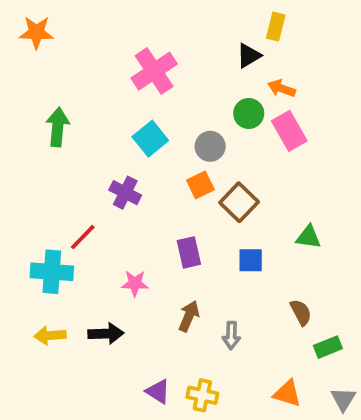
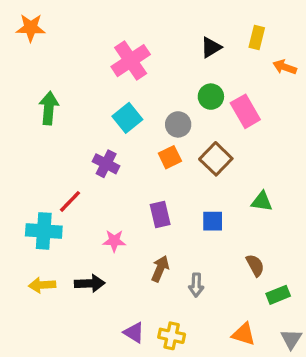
yellow rectangle: (276, 27) -> (257, 38), moved
orange arrow: (282, 88) -> (285, 67), moved
brown square: (239, 202) -> (216, 159), moved

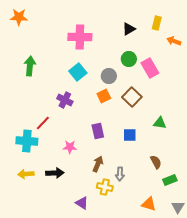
pink cross: (131, 61) -> (80, 37), turned 35
yellow cross: (172, 336) -> (105, 187), moved

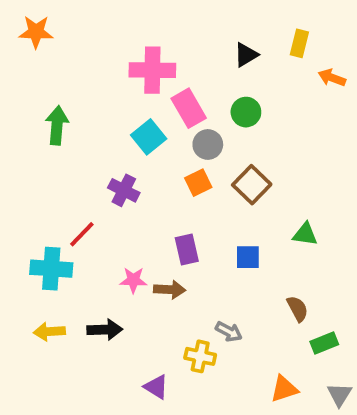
pink rectangle: (150, 68) -> (189, 108), moved
brown arrow: (98, 164) -> (170, 290), moved, turned 70
gray arrow: (120, 174) -> (229, 332), turned -64
orange triangle: (149, 204) -> (284, 389), turned -35

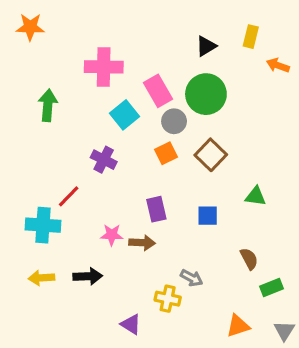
pink cross: (152, 70) -> (104, 67), moved
green circle: (246, 112) -> (206, 94), size x1.6

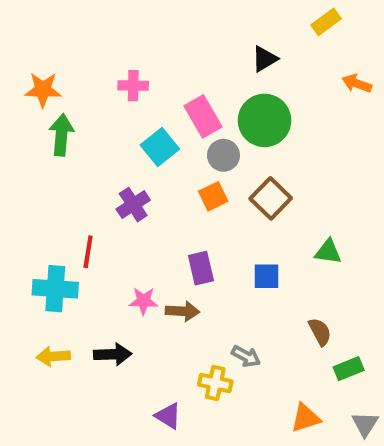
orange star: (30, 27) -> (43, 90), moved
yellow rectangle: (251, 37) -> (326, 22), moved, turned 40
pink cross: (104, 67) -> (133, 86), size x0.6
purple cross: (104, 160) -> (133, 205), turned 30
red line: (69, 196) -> (88, 252), turned -35

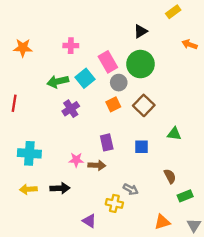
green arrow: (61, 135) -> (58, 81), moved, turned -108
red line: (88, 252) -> (14, 103), moved

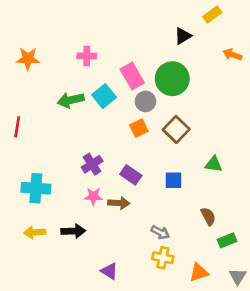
black triangle: (140, 31) -> (183, 36), moved
purple cross: (71, 109) -> (92, 164), moved
purple rectangle: (107, 142) -> (131, 175), turned -42
yellow cross: (114, 203) -> (163, 258), moved

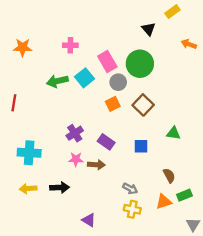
black triangle: (183, 36) -> (149, 29), turned -40
orange triangle: (199, 272) -> (164, 202), moved

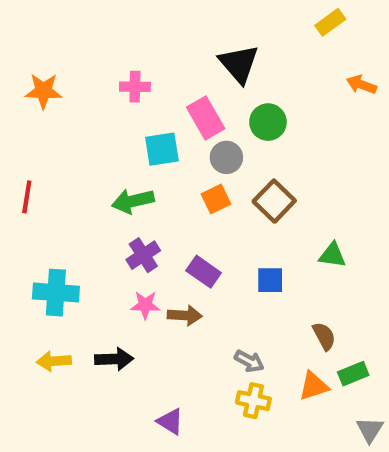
black triangle: (149, 29) -> (239, 64), moved, size x1.5
green circle: (140, 64) -> (268, 122), size x0.7
cyan square: (84, 78) -> (162, 149), turned 30
green arrow: (57, 81) -> (133, 201), moved

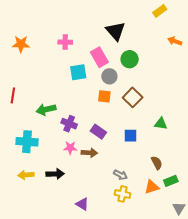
orange square: (216, 199) -> (104, 96), turned 32
green arrow: (133, 201) -> (46, 110), moved
purple cross: (143, 255) -> (69, 124), turned -35

